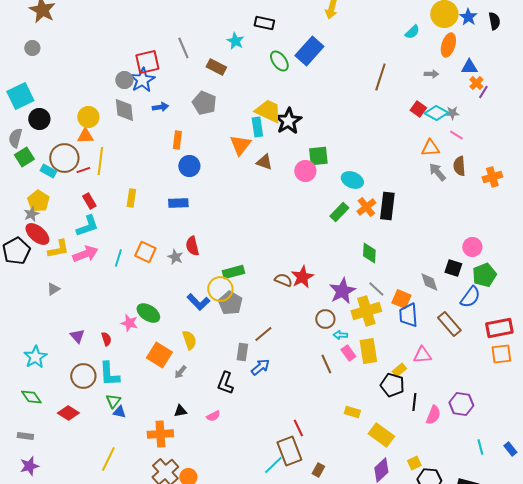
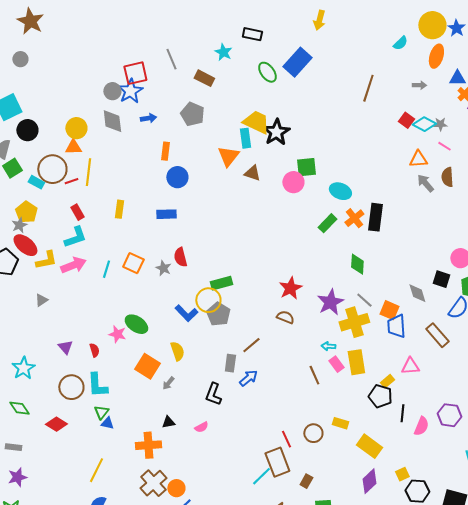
brown semicircle: (283, 280) -> (285, 317), moved
brown circle: (325, 319) -> (313, 433), moved

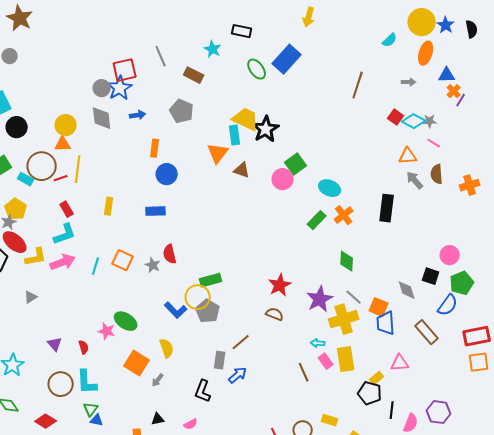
green square: (306, 167) -> (296, 164), turned -30
black rectangle: (375, 217) -> (387, 208), moved

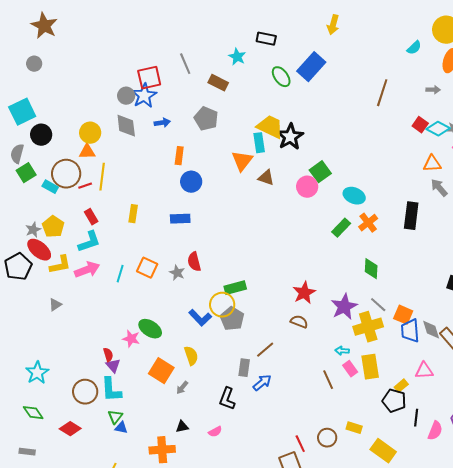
yellow pentagon: (16, 209) -> (53, 227), moved
gray diamond: (407, 290) -> (431, 330), moved
purple triangle: (55, 344) -> (113, 366), moved

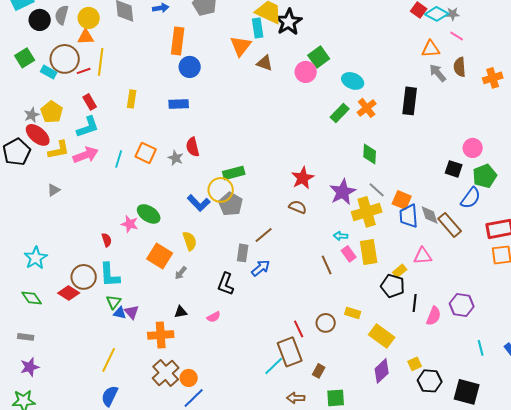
gray semicircle: (17, 154) -> (62, 15), moved
orange rectangle: (179, 156) -> (178, 41), size x1.5
purple triangle: (113, 366) -> (132, 312), moved
red diamond: (70, 429) -> (69, 293), moved

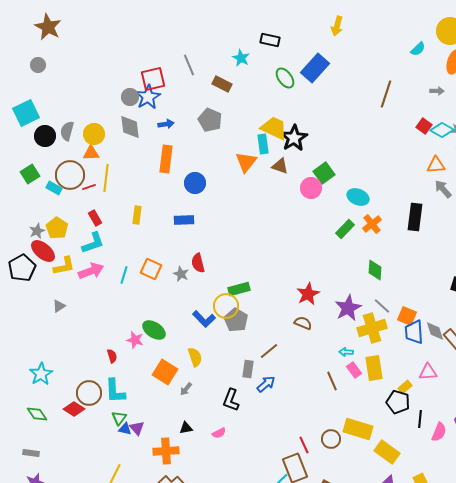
orange rectangle: (178, 41) -> (166, 159), moved
brown triangle: (265, 63) -> (280, 166), moved
yellow rectangle: (353, 313) -> (358, 429), size x1.8

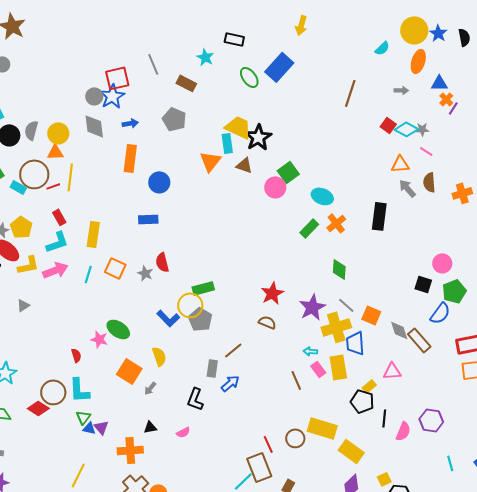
yellow rectangle: (137, 215) -> (93, 234), moved, size x1.4
blue trapezoid: (414, 332) -> (355, 343), moved

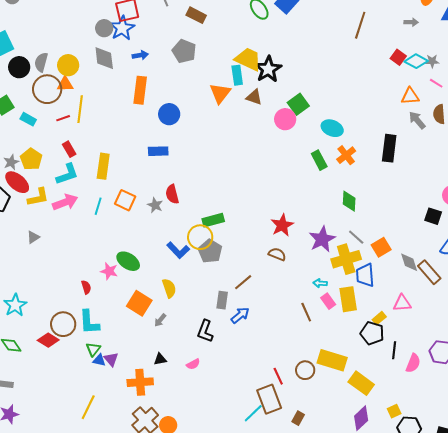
brown circle: (34, 174) -> (47, 89), moved
green rectangle: (309, 228) -> (319, 160), turned -72
orange square: (371, 315) -> (381, 247), turned 36

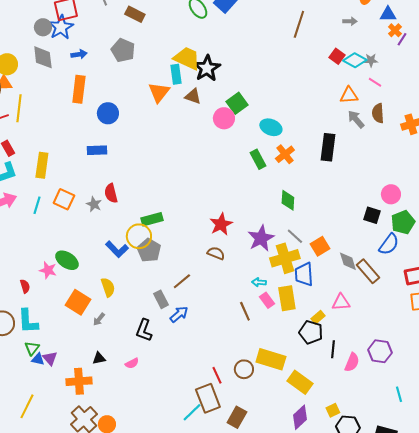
gray rectangle: (222, 300) -> (161, 299), turned -36
brown rectangle: (298, 418) -> (237, 417), size x1.5

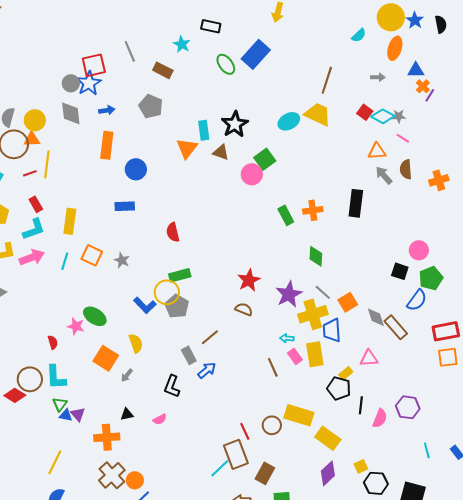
yellow trapezoid: (187, 58) -> (318, 114), moved
cyan ellipse: (271, 127) -> (289, 121), moved, turned -50
orange cross: (285, 154) -> (313, 210), turned 30
red semicircle: (111, 193) -> (173, 232), moved

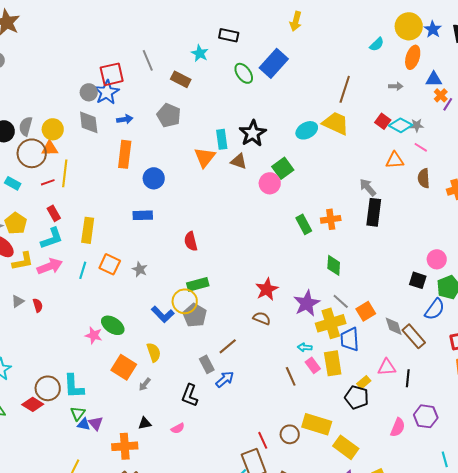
gray arrow: (384, 175) -> (368, 187), moved
red semicircle: (53, 342) -> (38, 305), moved
black line: (361, 405) -> (408, 378), moved

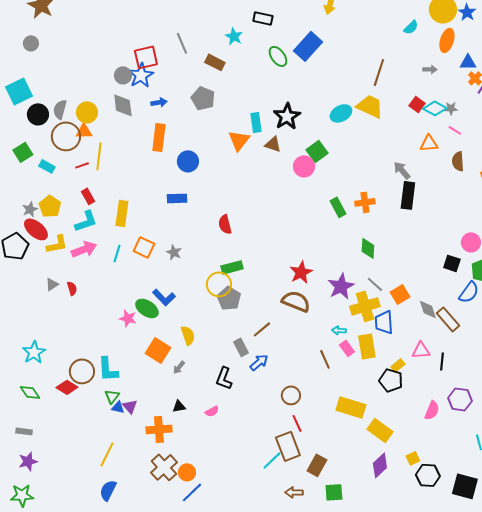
blue L-shape: (163, 314) -> (164, 297), moved
brown semicircle: (262, 318) -> (296, 301), size x1.6
brown circle: (290, 434) -> (291, 395), moved

